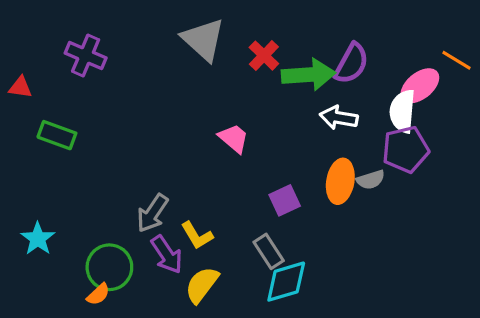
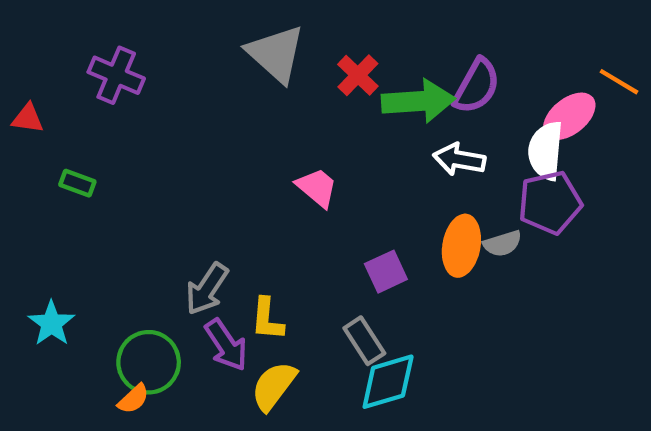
green rectangle: (57, 135) -> (77, 183), size x0.7
yellow L-shape: (197, 235) -> (267, 319), turned 36

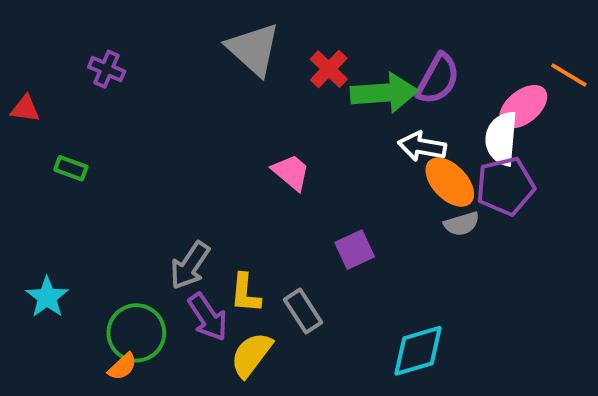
purple cross: (116, 75) -> (107, 69), size x0.7
orange ellipse: (461, 246) -> (450, 182), moved, turned -54
gray rectangle: (364, 341) -> (303, 311), moved
cyan diamond: (388, 382) -> (418, 351), moved

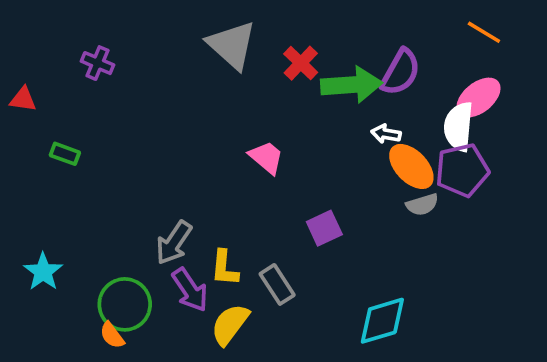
orange line: (569, 75) -> (484, 32), moved
white arrow: (422, 146) -> (386, 134), size x0.7
orange semicircle: (122, 367) -> (112, 335), turned 96

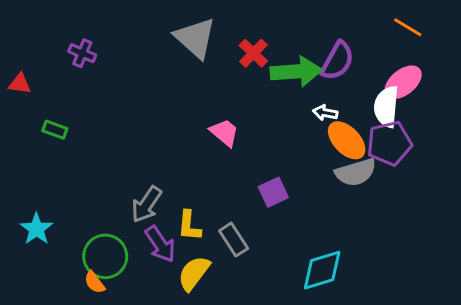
gray semicircle: (422, 205) -> (356, 172), size x1.5

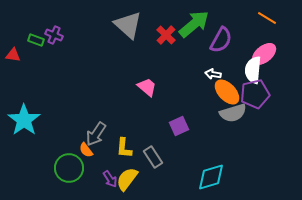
green arrow: (296, 72) -> (194, 24), moved, turned -36
green rectangle: (55, 130) -> (36, 40), moved
cyan star: (36, 229) -> (24, 120), moved, size x1.5
purple arrow: (160, 244) -> (110, 179), moved, size x0.7
orange semicircle: (95, 282) -> (86, 150), moved

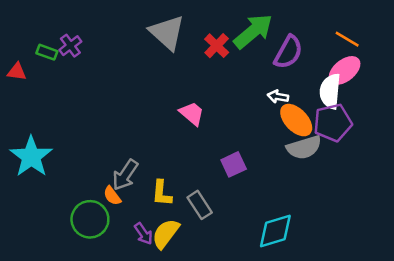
orange line: (267, 18) -> (347, 39), moved
purple cross: (54, 35) -> (70, 46), turned 30

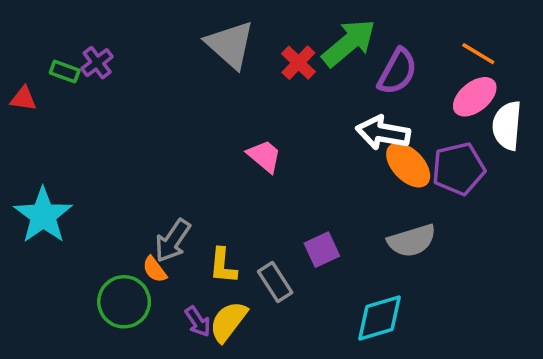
white semicircle: (330, 91) -> (507, 126), moved
white arrow: (278, 97) -> (383, 133), size x1.8
gray semicircle: (304, 147) -> (412, 241), moved
purple square: (234, 164) -> (322, 250), moved

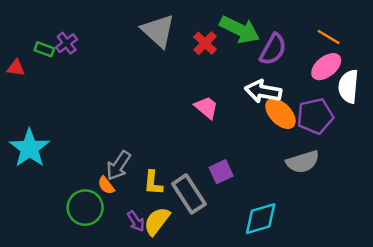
green arrow: (349, 43) -> (240, 30), turned 66
pink trapezoid: (264, 156) -> (206, 107), moved
gray semicircle: (412, 241) -> (303, 162), moved
gray rectangle: (275, 282) -> (189, 194), size x1.4

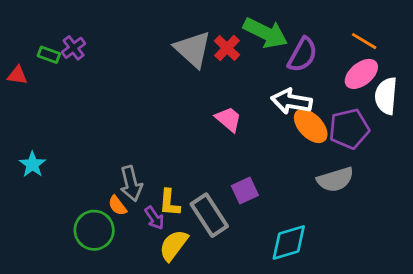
gray triangle: (158, 31) -> (193, 49), moved
cyan star: (30, 148) -> (32, 164), size x0.6
gray arrow: (119, 166) -> (131, 184), turned -48
purple arrow: (136, 221) -> (154, 218), moved

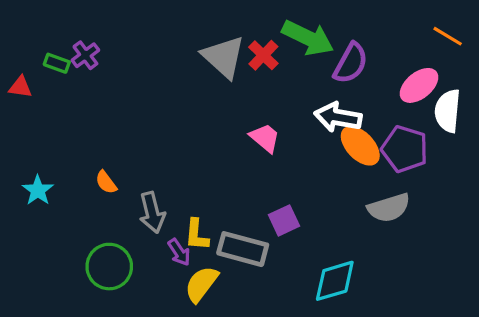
orange line: (364, 41) -> (448, 36), moved
purple pentagon: (349, 129) -> (405, 149), turned 30
orange semicircle: (117, 206) -> (106, 182), moved
gray rectangle: (209, 215) -> (243, 249), turned -42

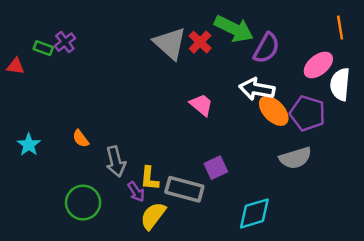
orange line: (448, 36) -> (340, 28), turned 50

